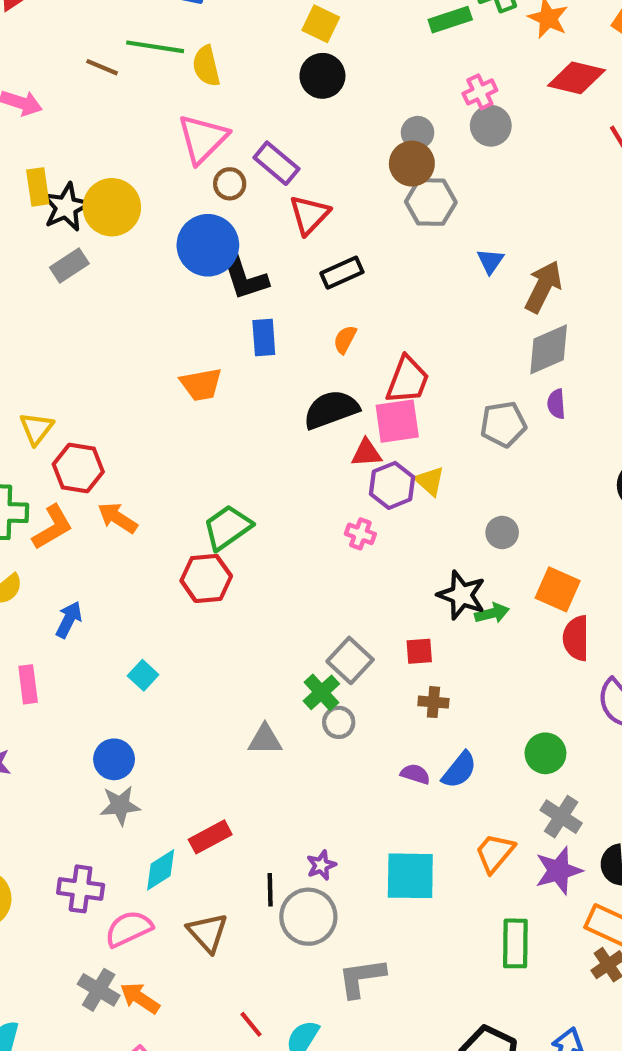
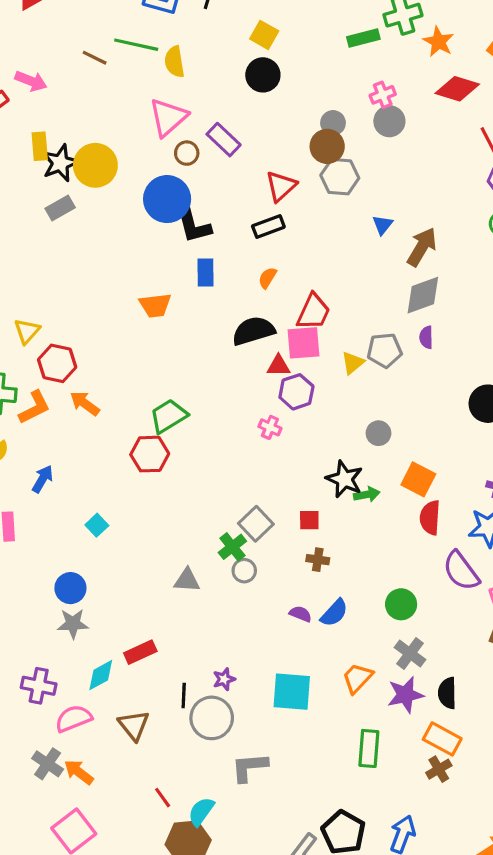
red triangle: (309, 215) -> (281, 186), moved
yellow triangle: (430, 481) -> (353, 363), moved, turned 35

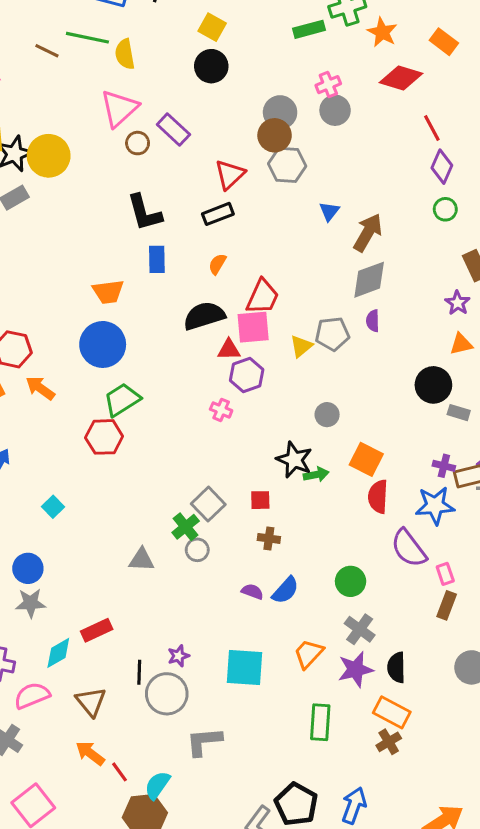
gray circle: (333, 123) -> (280, 112), size x1.4
blue circle: (167, 199) -> (103, 344), moved
orange arrow: (79, 772) -> (90, 753), moved

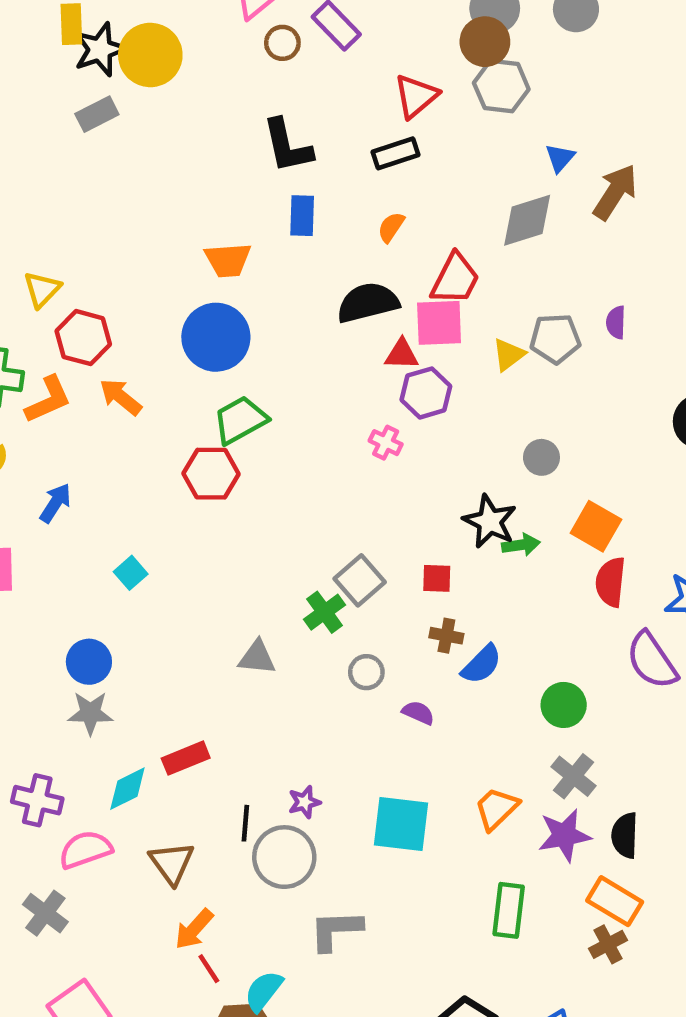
gray diamond: (369, 280) -> (527, 220), moved
gray circle: (197, 550) -> (366, 672), moved
blue semicircle: (285, 590) -> (482, 664), moved
orange arrow: (90, 753) -> (194, 929), moved, turned -88

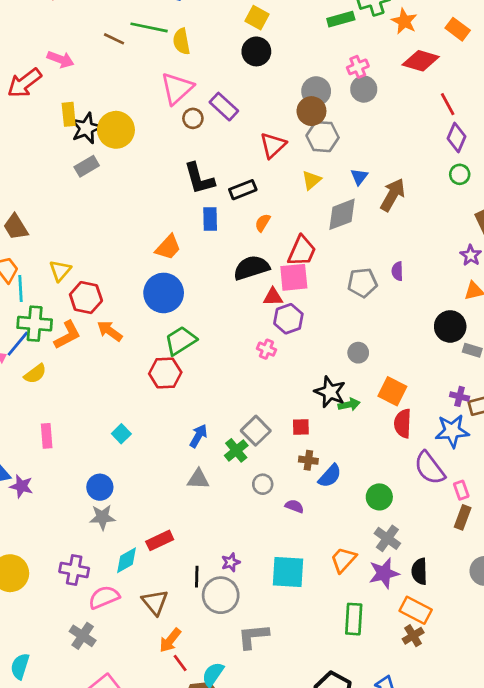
black rectangle: (396, 153) -> (243, 190), moved
orange trapezoid: (228, 260) -> (168, 247), turned -40
yellow triangle: (509, 355) -> (311, 180), moved
blue arrow: (55, 503) -> (198, 436), moved

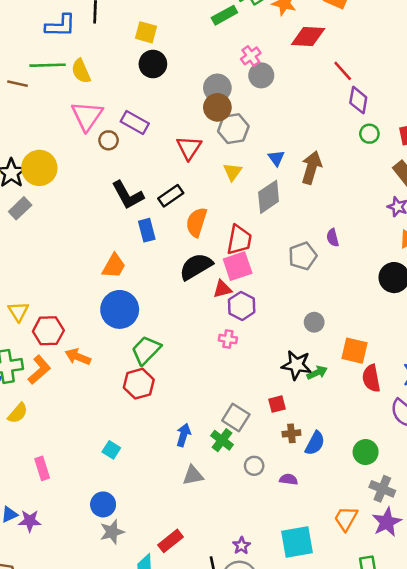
orange semicircle: (263, 223) -> (196, 222), size x1.6

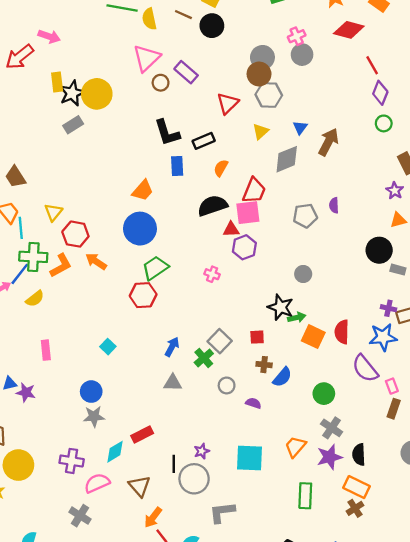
brown line: (18, 84) -> (183, 15), moved
orange semicircle: (196, 222) -> (221, 168), size x0.7
pink cross: (228, 339) -> (212, 274), moved
orange square: (354, 351) -> (313, 337), moved

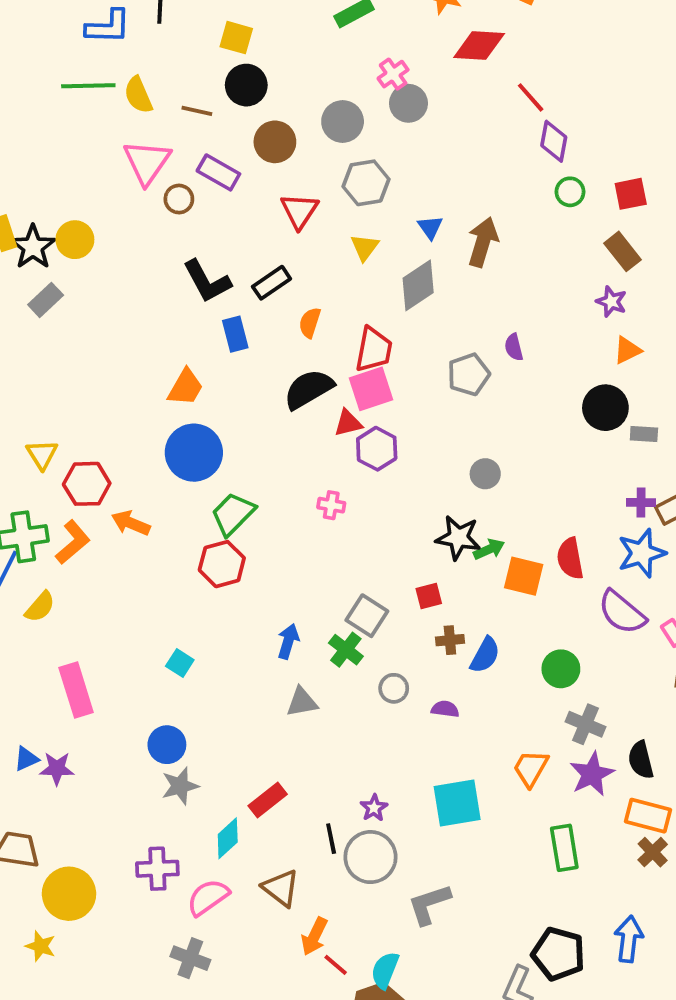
brown line: (183, 15) -> (197, 111), moved
brown circle: (259, 74) -> (275, 142), moved
yellow circle: (97, 94) -> (75, 240), size x0.7
pink rectangle: (46, 350) -> (76, 690), size x1.5

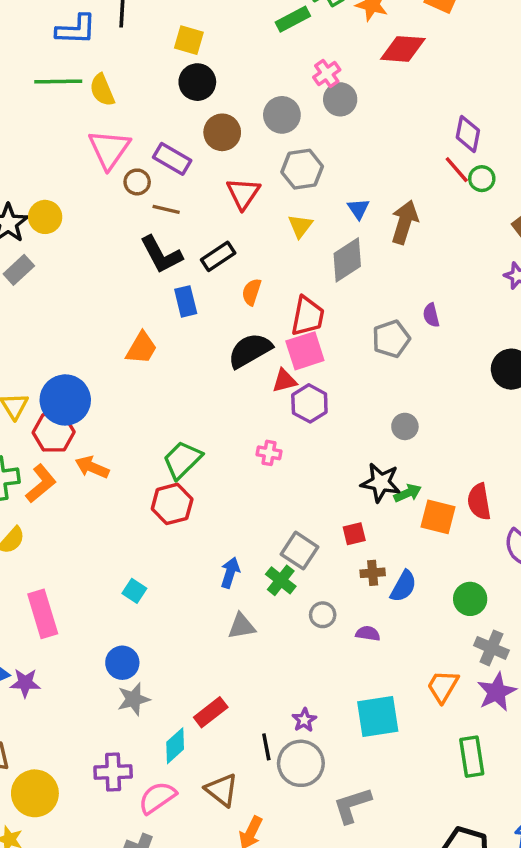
red line: (531, 97) -> (457, 170), moved
brown line: (197, 111) -> (166, 209), moved
blue circle: (194, 453) -> (65, 400), moved

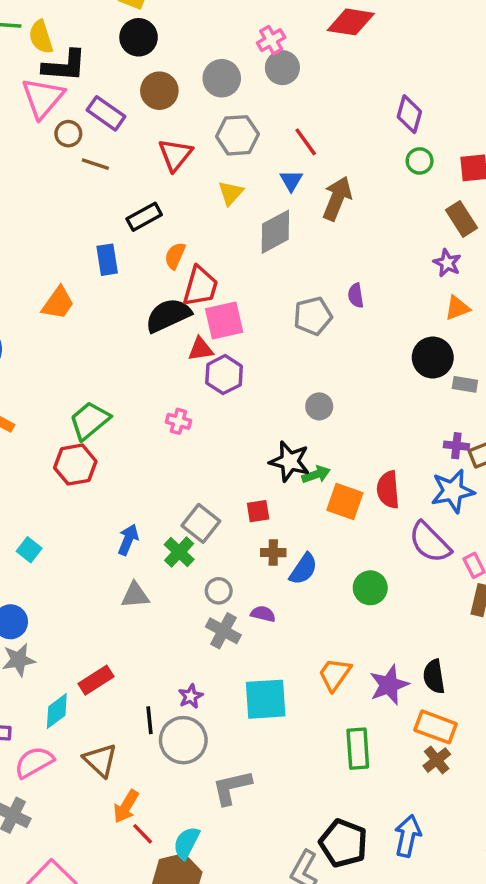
red line: (457, 170) -> (306, 142), moved
black L-shape: (161, 255) -> (64, 66), moved, turned -63
red trapezoid: (308, 316) -> (200, 286), moved
gray cross: (491, 648) -> (223, 631), moved

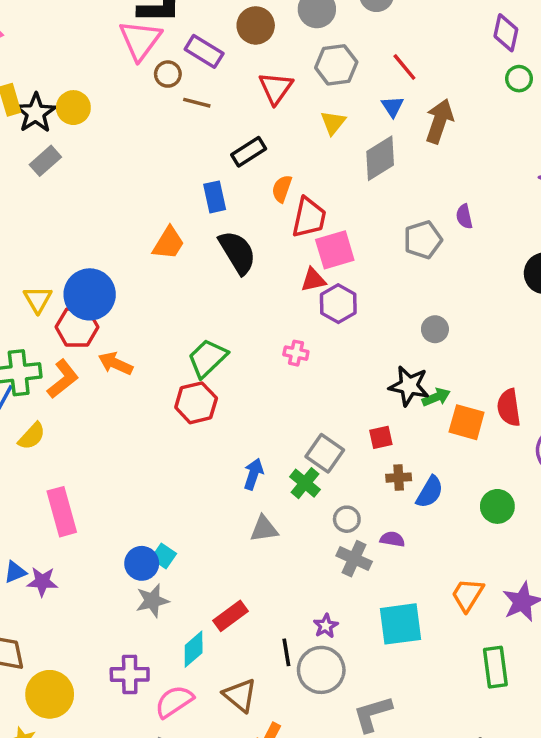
black semicircle: (168, 315) -> (237, 252), moved, turned 87
cyan square: (29, 550) -> (164, 556), moved

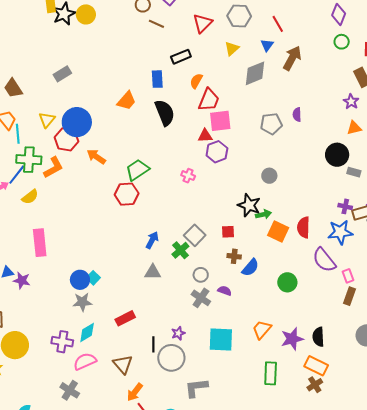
gray rectangle: (45, 161) -> (62, 74), moved
orange arrow: (115, 363) -> (96, 157), moved
cyan diamond: (194, 649) -> (87, 332), moved

